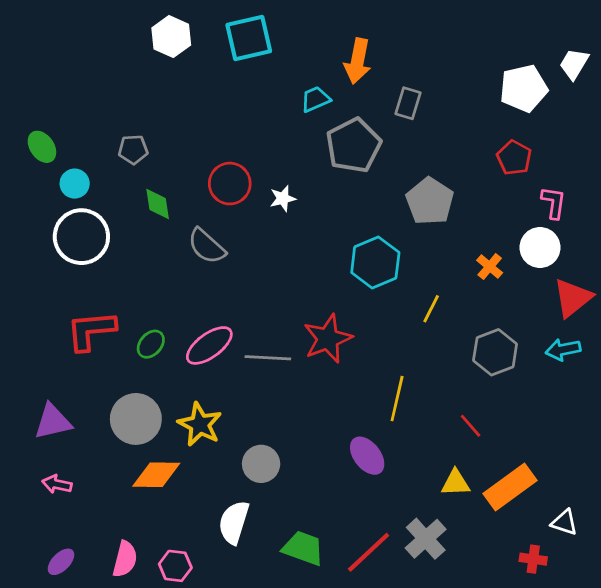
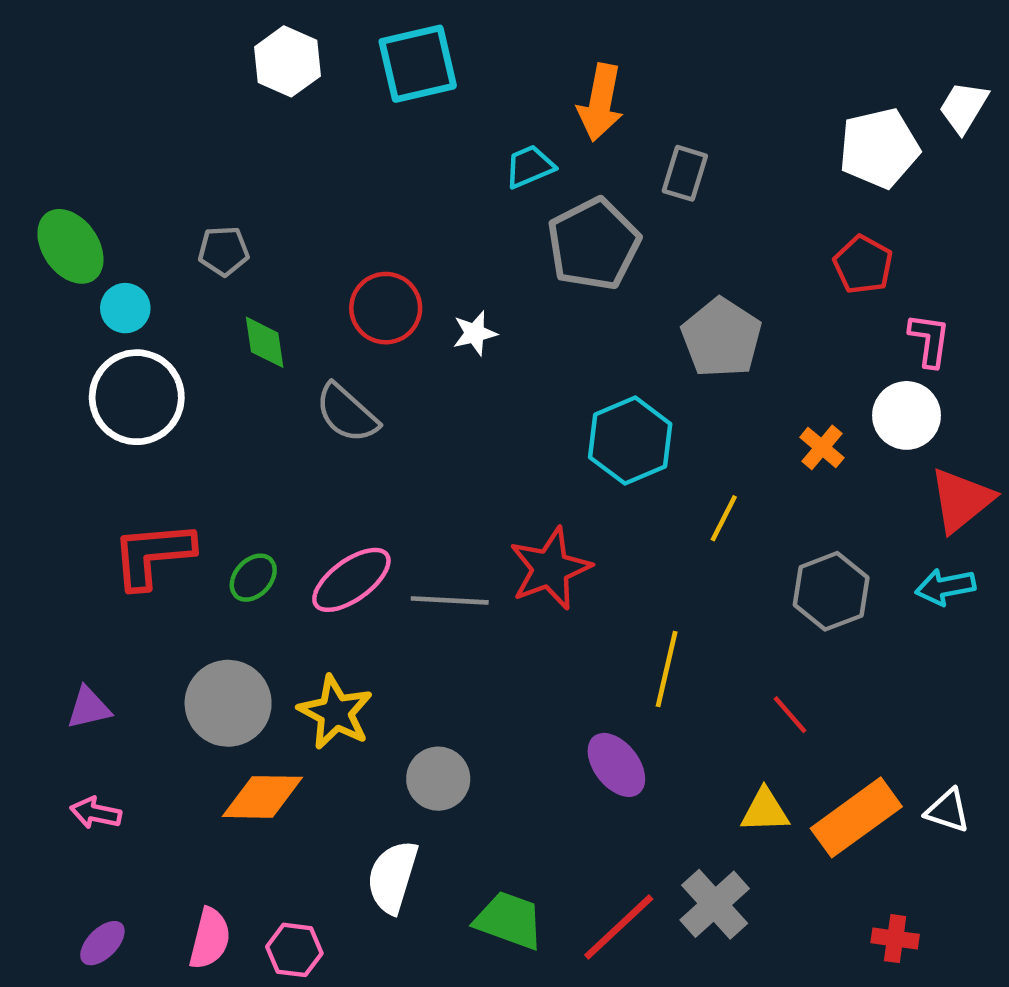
green ellipse: (42, 147) -> (70, 246), size x1.4
purple triangle: (53, 422) -> (89, 708), size x0.7
white triangle: (564, 522) -> (948, 811), moved

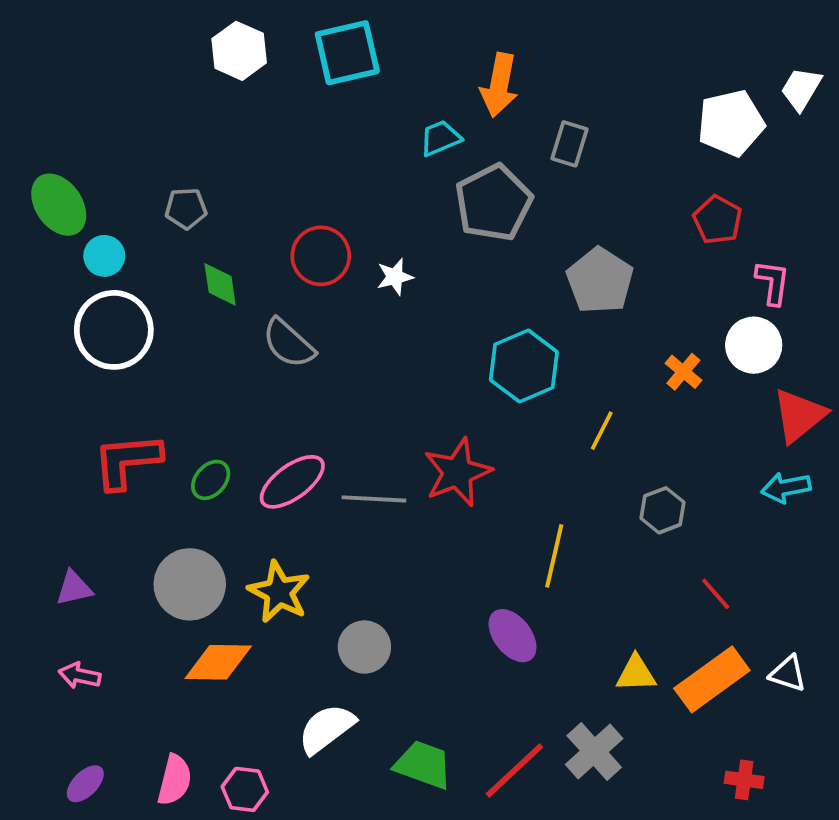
gray hexagon: (831, 591) -> (663, 510), moved, size x0.7
red line: (790, 715) -> (716, 594), moved
white semicircle: (393, 877) -> (326, 729), turned 36

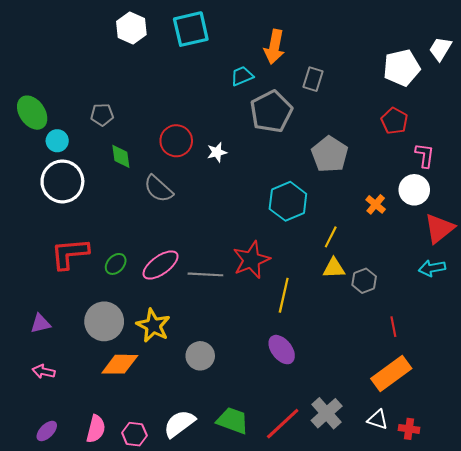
yellow line: (554, 556) -> (284, 295), moved
red line: (716, 594) -> (393, 327), turned 30
yellow triangle: (636, 674) -> (334, 268), moved
white triangle: (788, 674) -> (378, 420), moved
white semicircle: (326, 729) -> (179, 424), moved

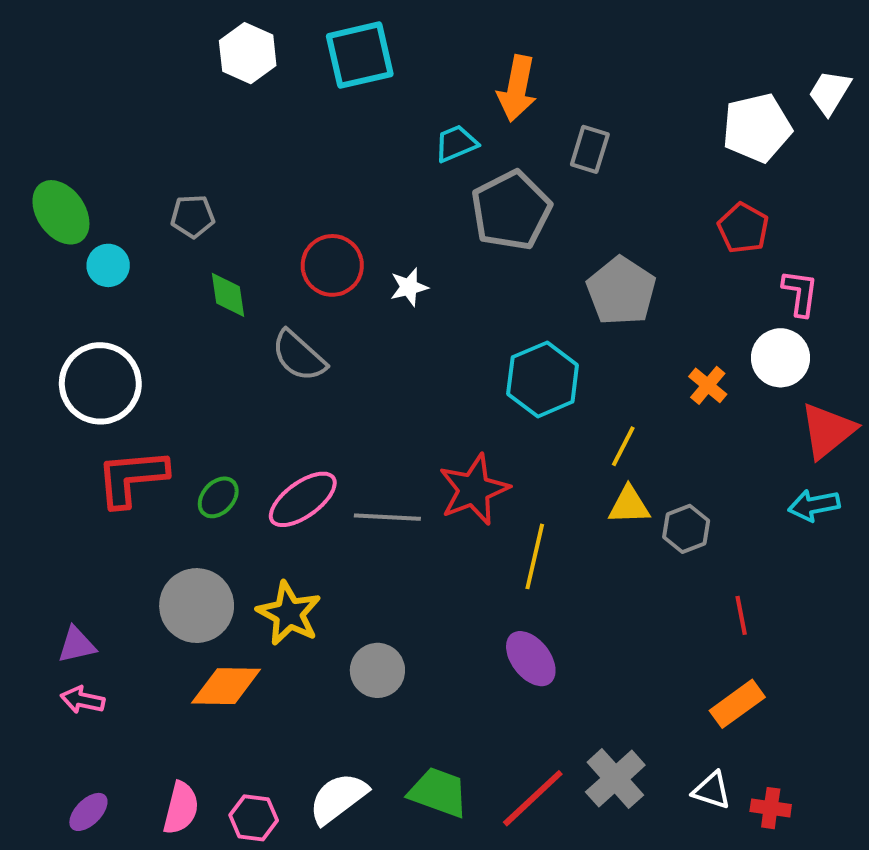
white circle: (62, 181) -> (100, 383), moved
purple triangle: (40, 323) -> (77, 645), moved
orange rectangle: (391, 374) -> (737, 704), size x0.7

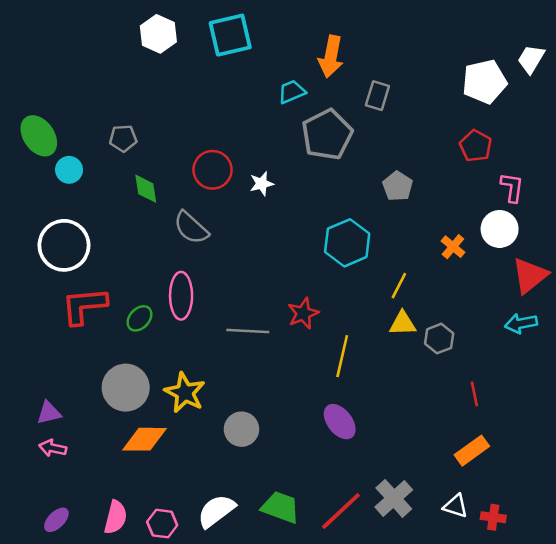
gray pentagon: (621, 291) -> (398, 186), size x0.7
red star: (474, 490) -> (303, 313), size x0.7
pink ellipse: (303, 499) -> (181, 296), moved, turned -54

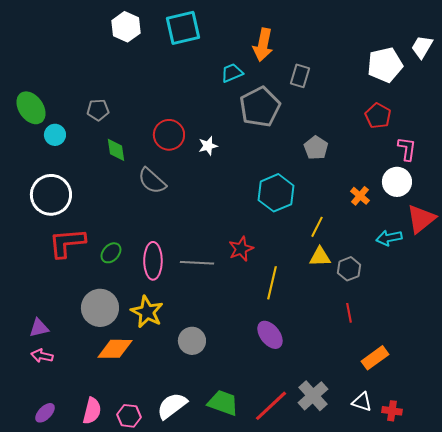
pink ellipse: (181, 296) -> (153, 261), moved
cyan arrow: (521, 323) -> (389, 238), moved
red line: (474, 394) -> (349, 313), moved

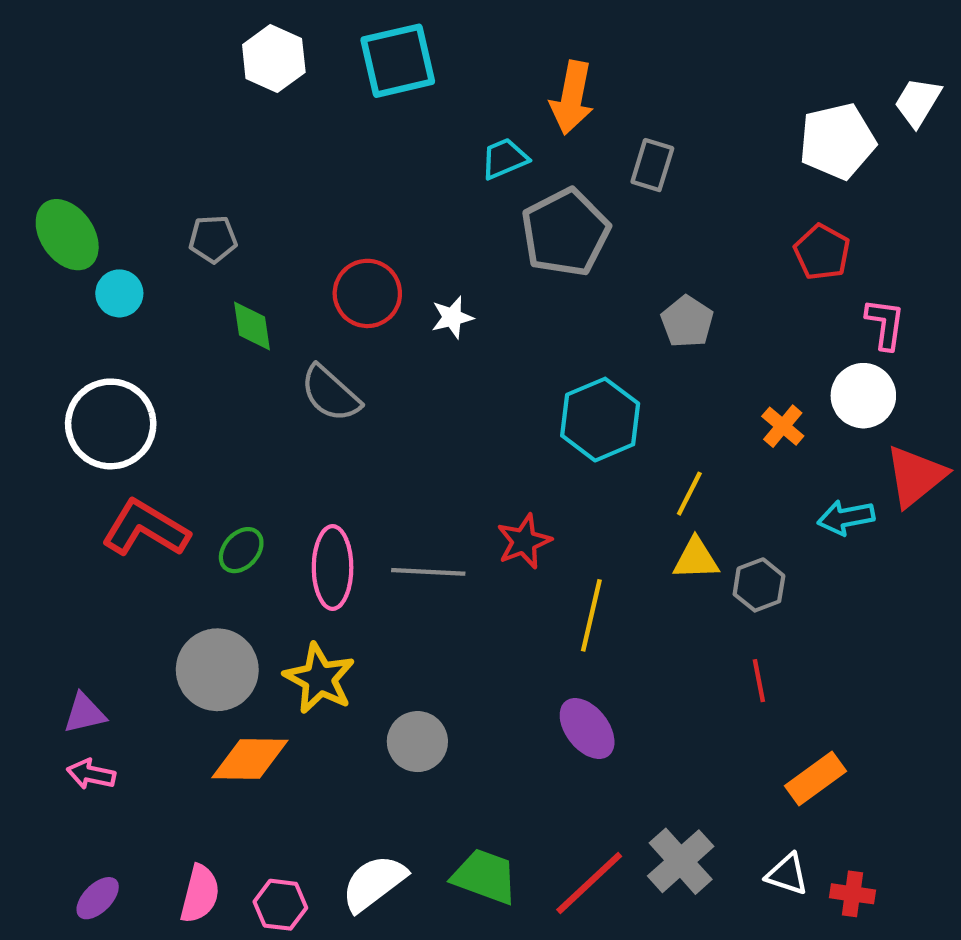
red L-shape: (67, 243) -> (145, 528), turned 36

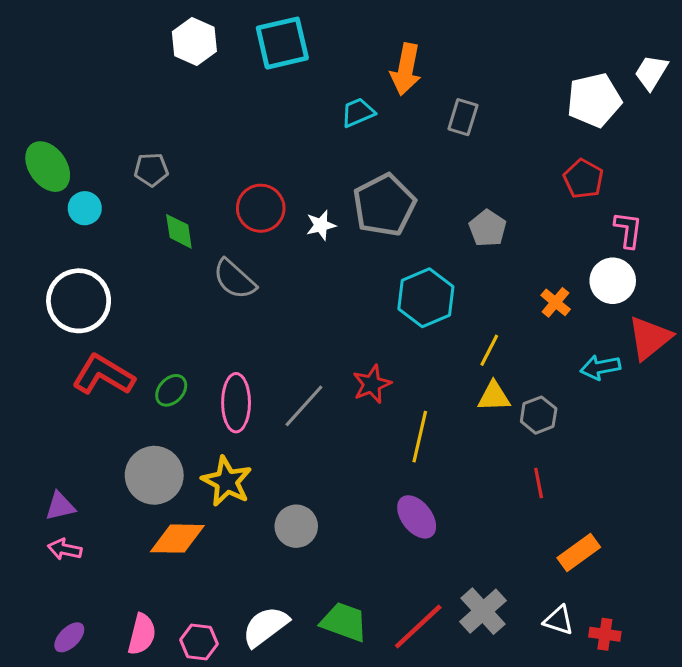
gray pentagon: (565, 233) -> (384, 205), moved
gray line: (428, 572) -> (304, 406), turned -51

